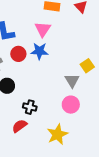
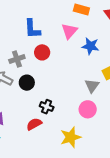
blue star: (39, 51) -> (90, 46), moved

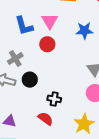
pink triangle: (69, 31) -> (50, 21), moved
red circle: (42, 52) -> (47, 44), moved
red semicircle: (34, 124) -> (46, 119), turned 77

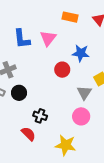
red circle: (47, 44) -> (62, 70), moved
yellow star: (84, 124) -> (66, 145), turned 30

